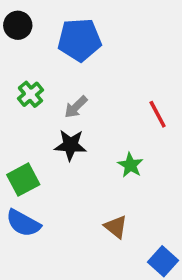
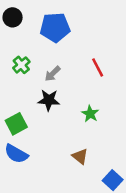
red line: (158, 114) -> (98, 67), moved

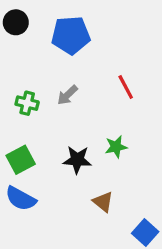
green cross: (21, 65) -> (27, 103), moved, turned -36
black star: (49, 100) -> (77, 160), moved
green star: (90, 114) -> (116, 147), turned 30

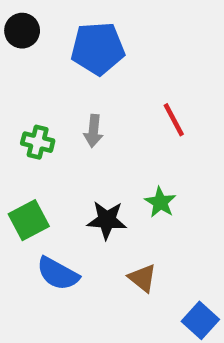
gray arrow: (68, 95) -> (93, 131), turned -40
green star: (116, 147) -> (160, 202), turned -30
blue semicircle: (21, 199) -> (58, 274), moved

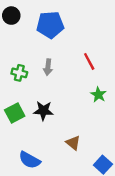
green star: (160, 202) -> (98, 95), moved
black star: (107, 220) -> (43, 111), moved
blue semicircle: (58, 274) -> (30, 160), moved

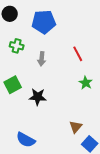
green cross: (19, 73) -> (17, 46), moved
green square: (15, 113) -> (13, 85), moved
brown triangle: (73, 143) -> (76, 127), moved, turned 32

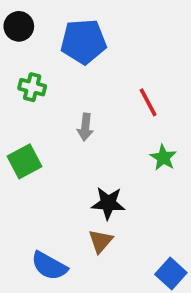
gray arrow: (42, 59) -> (85, 127), moved
black star: (38, 97) -> (108, 203), moved
brown triangle: (76, 127) -> (101, 241), moved

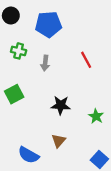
gray arrow: (85, 127) -> (45, 63), moved
green star: (163, 158) -> (96, 116), moved
black star: (108, 203) -> (61, 105), moved

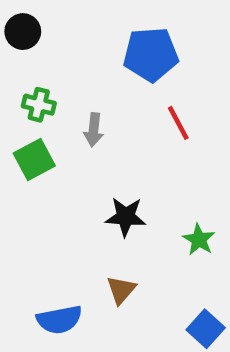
blue pentagon: (48, 24) -> (151, 54), moved
green square: (14, 94) -> (34, 160), moved
blue semicircle: (29, 155) -> (59, 320), turned -40

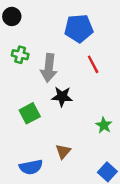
gray arrow: (94, 130) -> (49, 68), size x1.6
green square: (34, 160) -> (30, 113), moved
black star: (126, 217) -> (62, 97), moved

